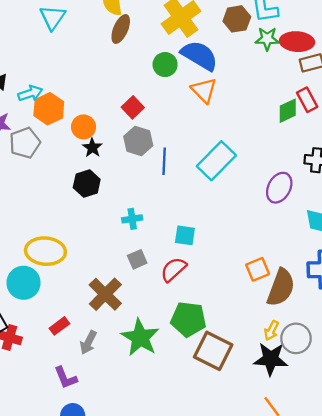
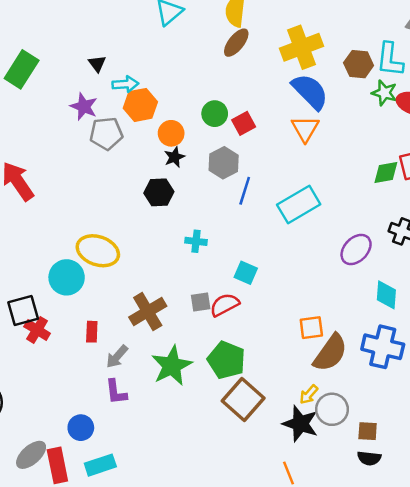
green circle: (165, 65) -> (215, 114), moved
red square: (133, 107) -> (244, 123), moved
gray square: (137, 259) -> (201, 302), moved
red rectangle: (59, 326) -> (92, 332), turned -66
purple L-shape: (66, 378) -> (116, 392), moved

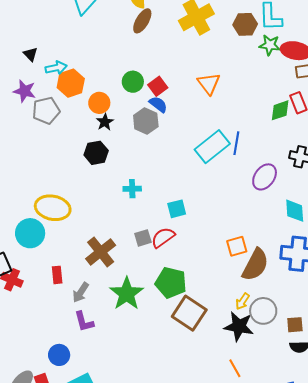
blue semicircle: (310, 91) -> (158, 104), moved, size x0.6
blue line: (245, 191) -> (236, 143), moved
cyan square: (246, 273) -> (177, 209), turned -30

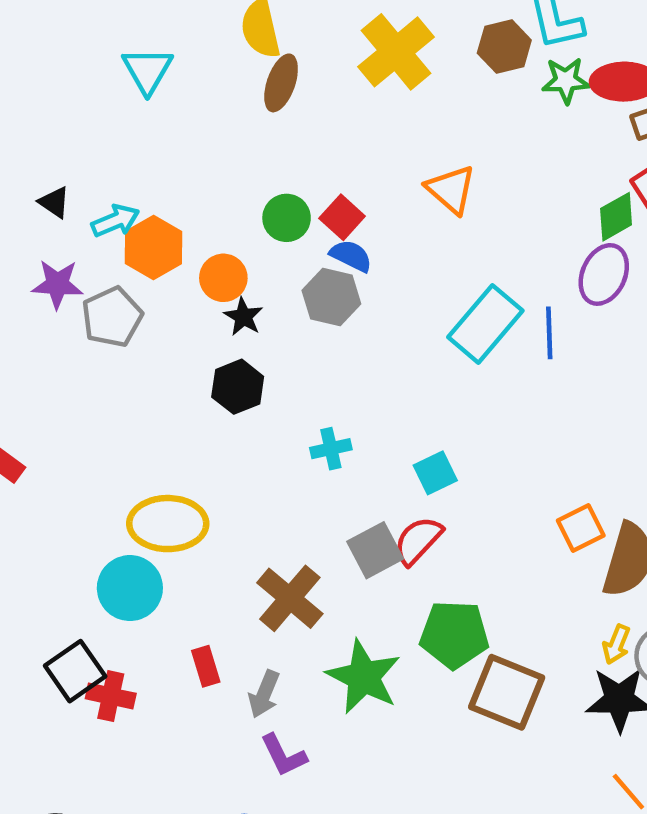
blue line: (236, 143) -> (549, 333), moved
purple ellipse: (265, 177) -> (604, 274), moved
gray square: (143, 238) -> (375, 550), size x1.4

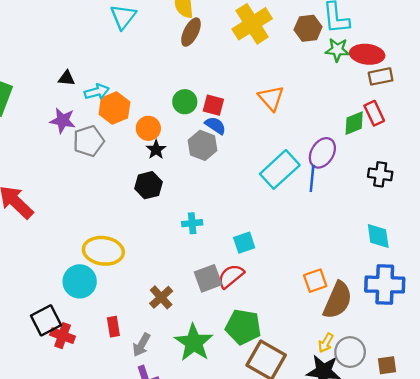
black triangle: (54, 202) -> (67, 78), turned -36
red square: (342, 217) -> (213, 105), turned -35
purple ellipse: (604, 274) -> (322, 153), moved
brown cross: (290, 598) -> (161, 297), size x0.7

